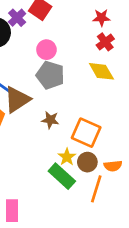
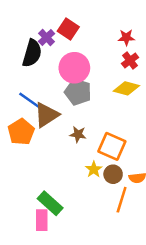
pink circle: (46, 50) -> (74, 68), size x1.6
yellow diamond: (101, 71) -> (126, 88), turned -45
green rectangle: (62, 176) -> (50, 203), moved

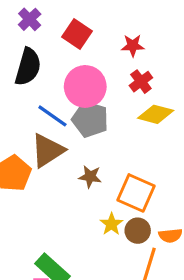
purple cross: (47, 38) -> (30, 19), moved
red star: (126, 38) -> (133, 46), moved
red cross: (130, 60) -> (141, 82), moved
blue line: (30, 100) -> (52, 116), moved

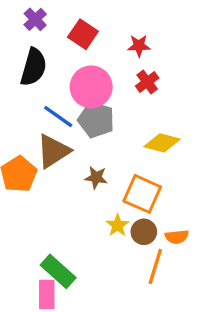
yellow diamond: (156, 114) -> (162, 143), moved

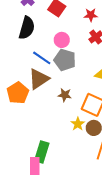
pink circle: (91, 87) -> (62, 40), size x0.6
green rectangle: (58, 271) -> (42, 152), turned 65

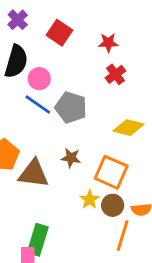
pink circle: (62, 40) -> (39, 79), moved
brown triangle: (39, 79) -> (33, 174), moved, turned 40

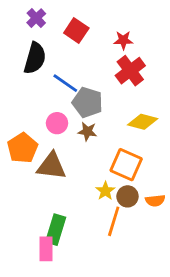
red cross: (115, 74) -> (130, 71), size x1.5
pink circle: (39, 79) -> (57, 123), moved
blue line: (38, 105) -> (65, 83), moved
brown star: (71, 158) -> (87, 131), moved
orange line: (123, 235) -> (114, 221), moved

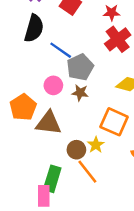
gray pentagon: (87, 102) -> (80, 67), turned 30
brown circle: (128, 196) -> (76, 150), moved
orange line: (114, 221) -> (87, 172), moved, turned -55

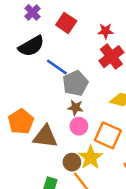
black semicircle: (34, 28) -> (31, 46), turned 44
pink circle: (53, 85) -> (79, 126), moved
yellow star: (96, 145) -> (91, 157), size x1.5

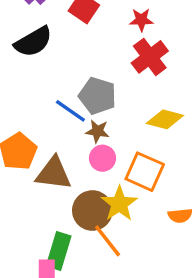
blue line: (57, 67) -> (70, 111), moved
gray pentagon: (75, 83) -> (97, 96), turned -30
brown circle: (72, 162) -> (92, 210), size x1.5

